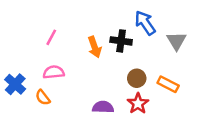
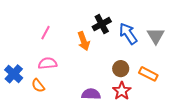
blue arrow: (145, 23) -> (128, 34), moved
black cross: (121, 41) -> (102, 24), moved, turned -36

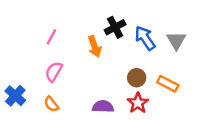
pink semicircle: (48, 63) -> (54, 72), turned -54
blue cross: (14, 74) -> (15, 96), moved
orange semicircle: (38, 86) -> (51, 104), moved

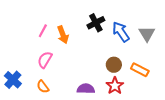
orange arrow: (95, 46) -> (63, 35), moved

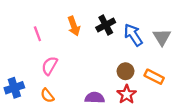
pink line: (43, 31) -> (37, 34), moved, turned -48
orange arrow: (63, 35) -> (74, 26), moved
blue cross: (13, 80) -> (14, 88), turned 30

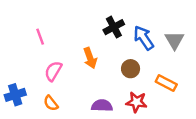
orange arrow: (74, 26) -> (90, 58), moved
brown circle: (126, 71) -> (131, 69), moved
red star: (127, 94) -> (136, 102), turned -30

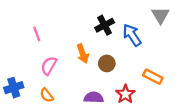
gray triangle: (175, 40) -> (160, 15), moved
brown circle: (131, 69) -> (107, 63), moved
red star: (136, 102) -> (125, 94), turned 30

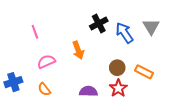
gray triangle: (160, 15) -> (151, 27), moved
brown circle: (107, 63) -> (117, 68), moved
pink semicircle: (49, 66) -> (46, 62), turned 36

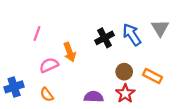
black cross: (99, 23) -> (105, 38), moved
pink line: (35, 32) -> (37, 34), turned 40
orange arrow: (78, 50) -> (70, 52), moved

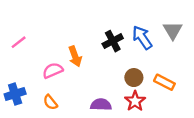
pink line: (37, 34) -> (19, 42), moved, turned 32

